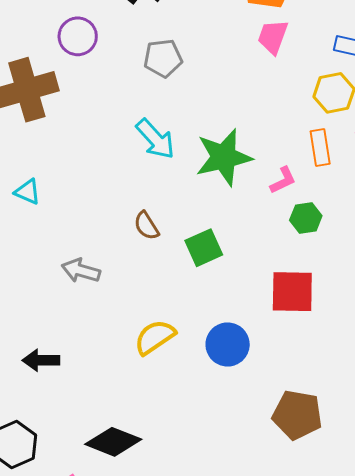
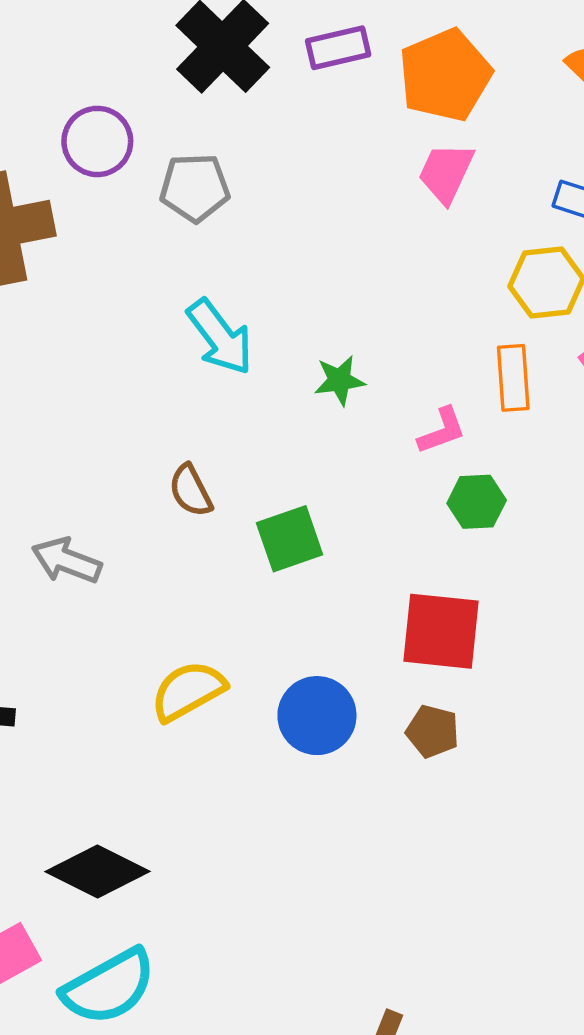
gray pentagon: (163, 58) -> (195, 188), moved
green star: (224, 157) -> (339, 380), size x0.5
brown pentagon: (297, 415) -> (433, 731), moved, size x0.6

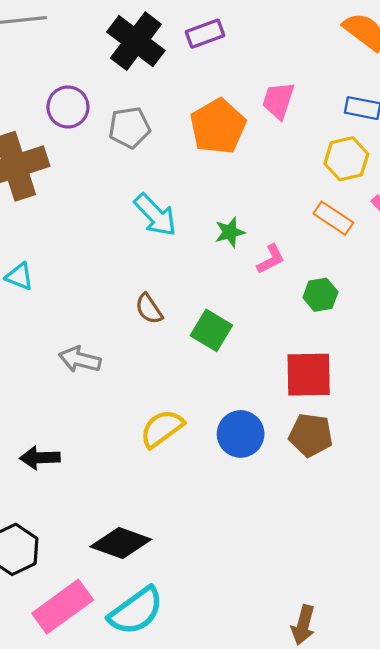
orange pentagon: (445, 75) -> (218, 126), moved
orange rectangle: (513, 378) -> (333, 218), turned -45
pink L-shape: (442, 431) -> (271, 259), moved
green square: (290, 539) -> (211, 330), turned -33
brown pentagon: (433, 731) -> (311, 435), size x1.4

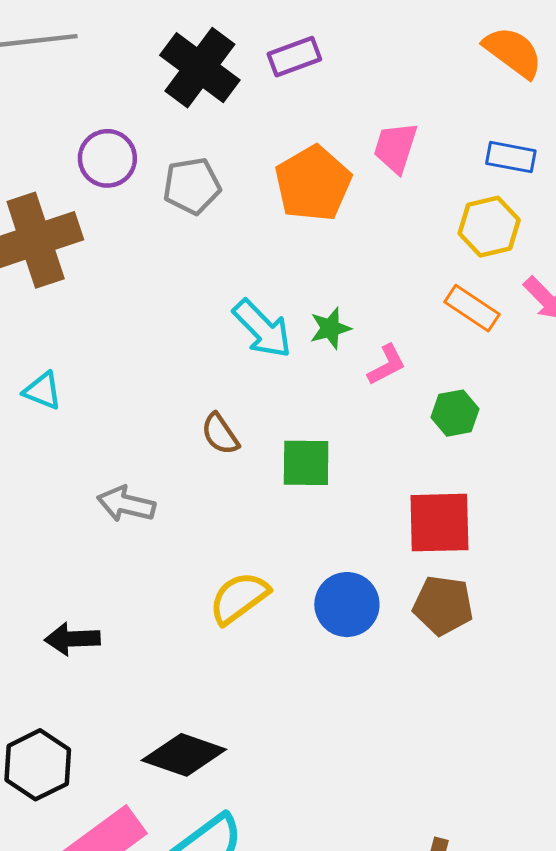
cyan arrow: (155, 215) -> (262, 329), moved
green square: (211, 330) -> (306, 463), turned -30

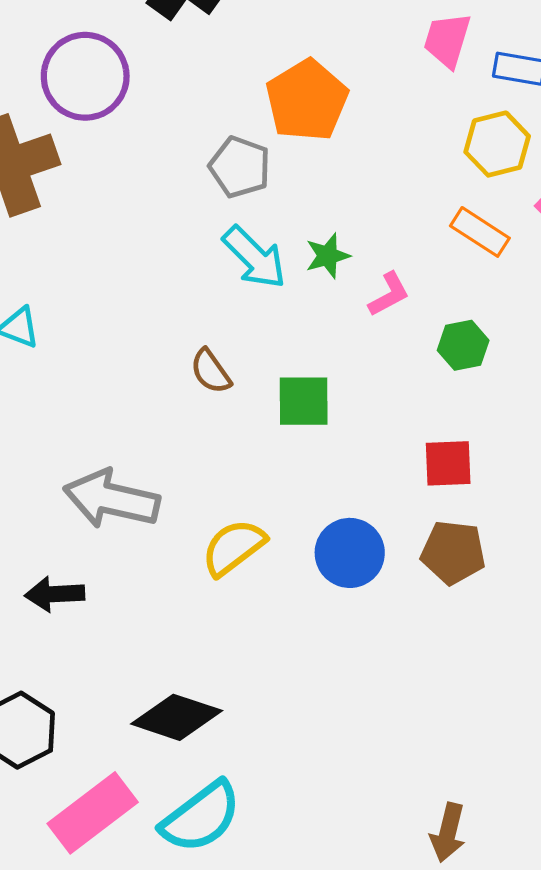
pink trapezoid: (395, 148) -> (447, 40), moved
purple circle: (107, 158) -> (85, 76), size x1.4
gray pentagon: (192, 186) -> (240, 167), moved, turned 30
gray arrow: (126, 504) -> (111, 499), moved, size x1.5
red square: (439, 523) -> (448, 463), size x0.7

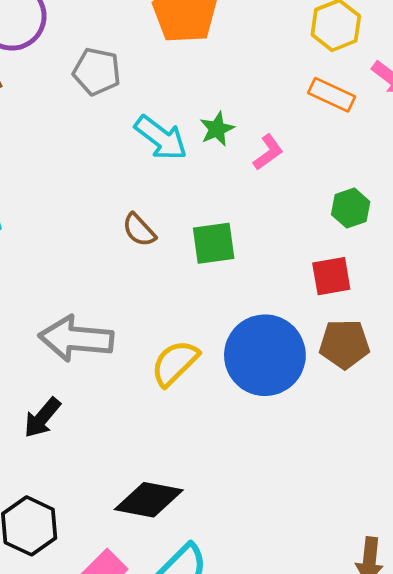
gray pentagon: (240, 167) -> (97, 72), moved
green hexagon: (463, 345) -> (351, 208), moved
blue circle: (350, 553) -> (265, 355), size x1.5
black arrow: (55, 594) -> (42, 418), turned -39

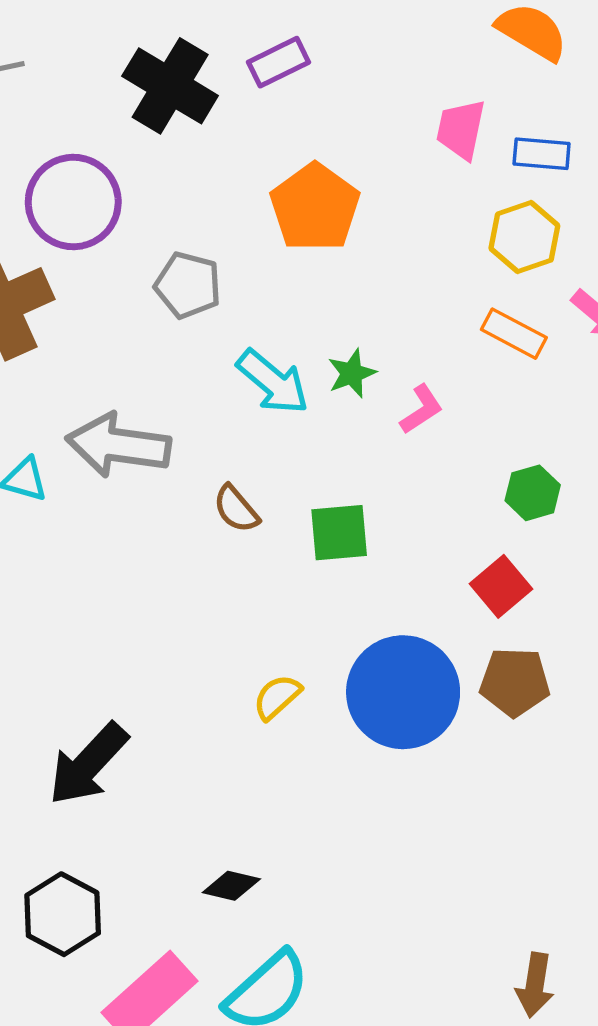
red square: (331, 276) -> (501, 586), turned -33
gray arrow: (76, 339) -> (118, 445), moved
yellow semicircle: (175, 363) -> (277, 697), size x0.7
black arrow: (42, 418) -> (88, 764), size x1.5
black diamond: (149, 500) -> (231, 886), size x0.6

